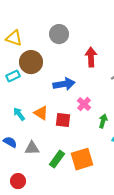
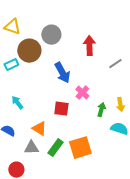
gray circle: (59, 34) -> (51, 35), moved
blue arrow: (64, 84) -> (62, 73), turned 70
orange triangle: (41, 113) -> (39, 129), moved
gray triangle: (32, 148) -> (31, 148), moved

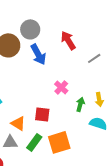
red arrow: (89, 46) -> (68, 40), turned -30
blue arrow: (62, 73) -> (38, 54), moved
red square: (61, 109) -> (42, 114), moved

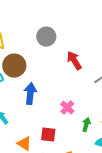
gray circle: (30, 29) -> (46, 37), moved
blue arrow: (38, 54) -> (30, 94), moved, turned -145

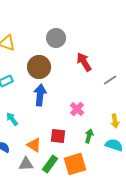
brown circle: (14, 66) -> (39, 67), moved
green arrow: (86, 125) -> (89, 136), moved

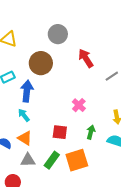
blue arrow: (40, 95) -> (27, 91), moved
cyan arrow: (12, 119) -> (24, 115), moved
orange triangle: (34, 145) -> (25, 138), moved

